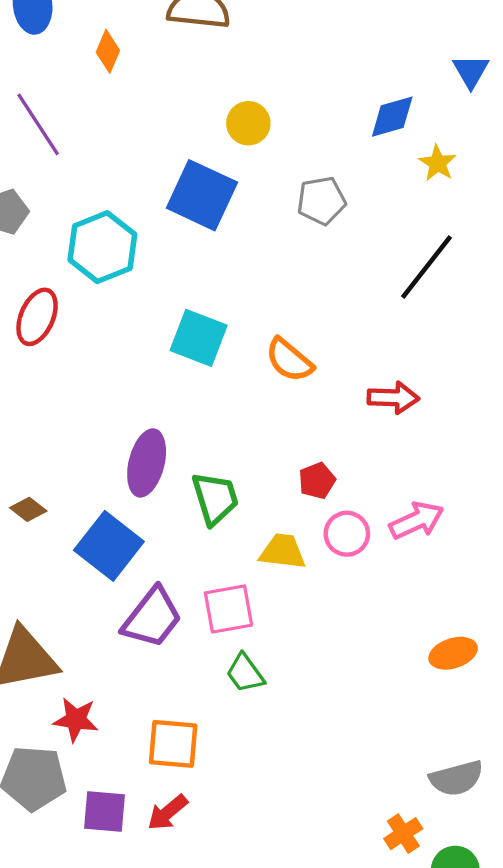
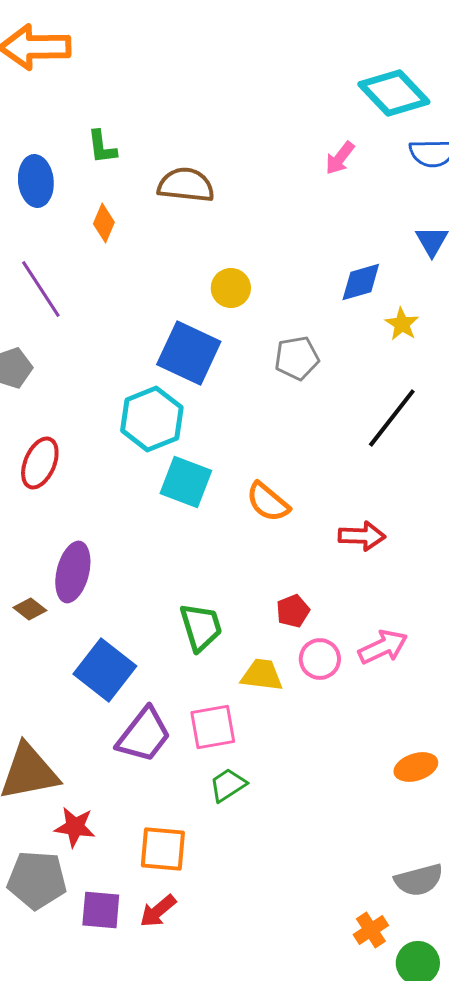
cyan hexagon: (102, 247) -> (152, 419), moved
purple ellipse: (147, 463) -> (73, 572), moved
brown diamond: (28, 509) -> (30, 609), moved
green trapezoid: (245, 673) -> (228, 785), turned 93

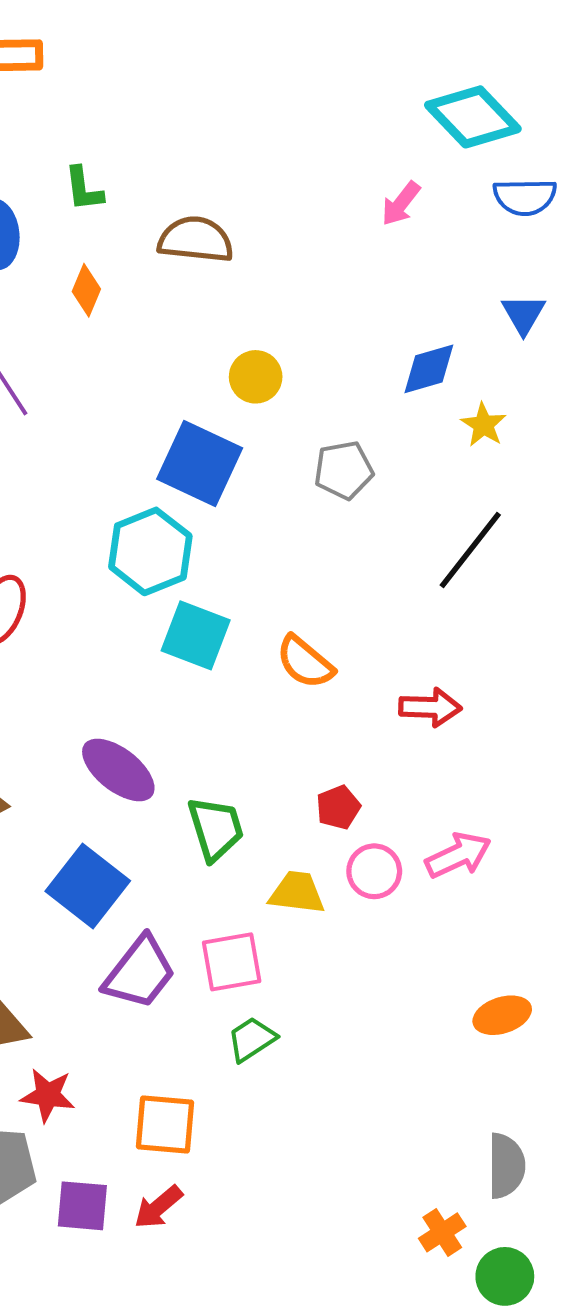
purple ellipse: (73, 572) -> (118, 770), moved, turned -66
gray semicircle: (419, 880) -> (506, 1166), turned -75

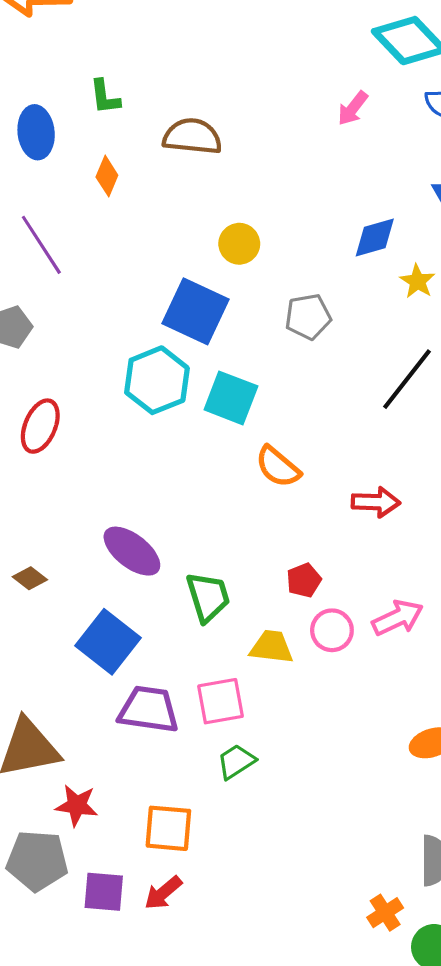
cyan square: (196, 635) -> (231, 398), moved
purple trapezoid: (140, 973) -> (149, 709), turned -120

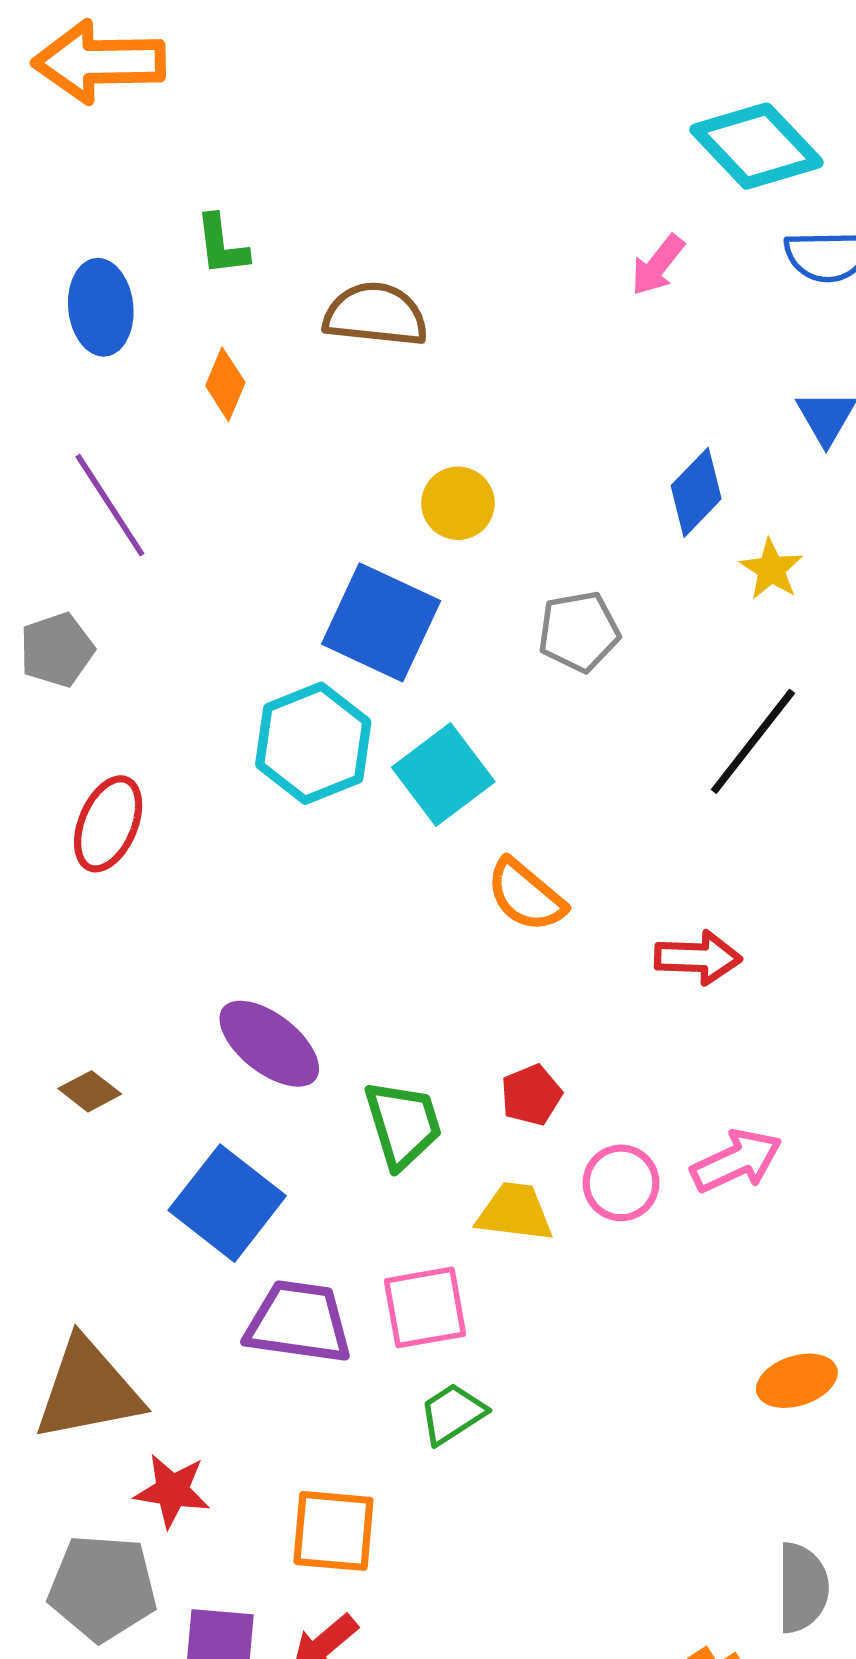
blue diamond: (375, 237) -> (696, 492), turned -30
cyan square: (231, 398) -> (443, 774), turned 32
red pentagon: (304, 580) -> (531, 1095), moved

